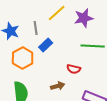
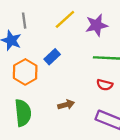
gray line: (36, 28) -> (24, 21), moved
red semicircle: (74, 69) -> (105, 85), moved

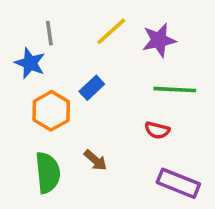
red semicircle: (105, 85) -> (157, 130), moved
brown arrow: (66, 105) -> (95, 160), moved, turned 56

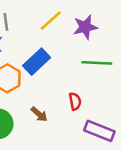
blue rectangle: (92, 88) -> (37, 62), size x1.5
red semicircle: (157, 130) -> (75, 101), moved, turned -114

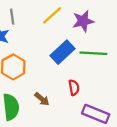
blue rectangle: (37, 62) -> (62, 52), moved

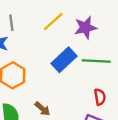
red semicircle: (74, 88) -> (100, 97), moved

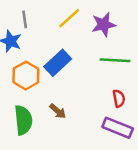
blue rectangle: (64, 60) -> (58, 63), moved

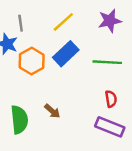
purple star: (104, 25) -> (110, 21), moved
blue rectangle: (58, 63) -> (66, 54), moved
orange hexagon: (26, 76) -> (32, 61), moved

